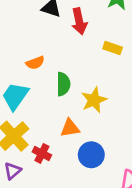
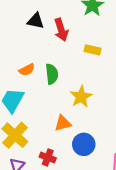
green semicircle: (63, 84) -> (52, 74), moved
red cross: (42, 153) -> (48, 157), moved

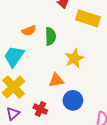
yellow rectangle: (93, 50) -> (88, 18), size x1.6

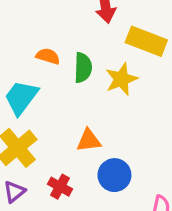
orange semicircle: (29, 31) -> (48, 56), turned -144
yellow star: (74, 58) -> (121, 79), moved

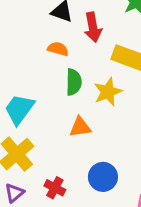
orange semicircle: (48, 56) -> (58, 49), moved
orange triangle: (89, 140) -> (80, 127), moved

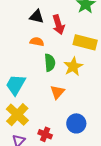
orange triangle: (80, 127) -> (57, 92), turned -35

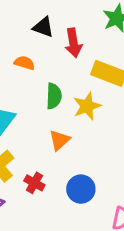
orange semicircle: (37, 42) -> (24, 63), moved
red cross: (45, 134) -> (34, 183), moved

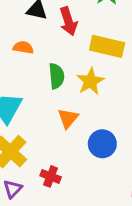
red cross: (34, 183) -> (51, 176), moved
blue circle: (81, 189) -> (102, 144), moved

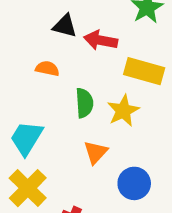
red arrow: (68, 21) -> (101, 40), turned 116

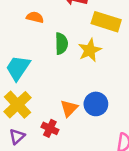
orange triangle: (96, 152) -> (69, 108), moved

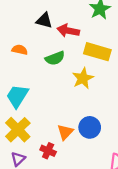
orange semicircle: (35, 17) -> (20, 50), moved
green semicircle: (61, 44) -> (55, 58), moved, turned 72

